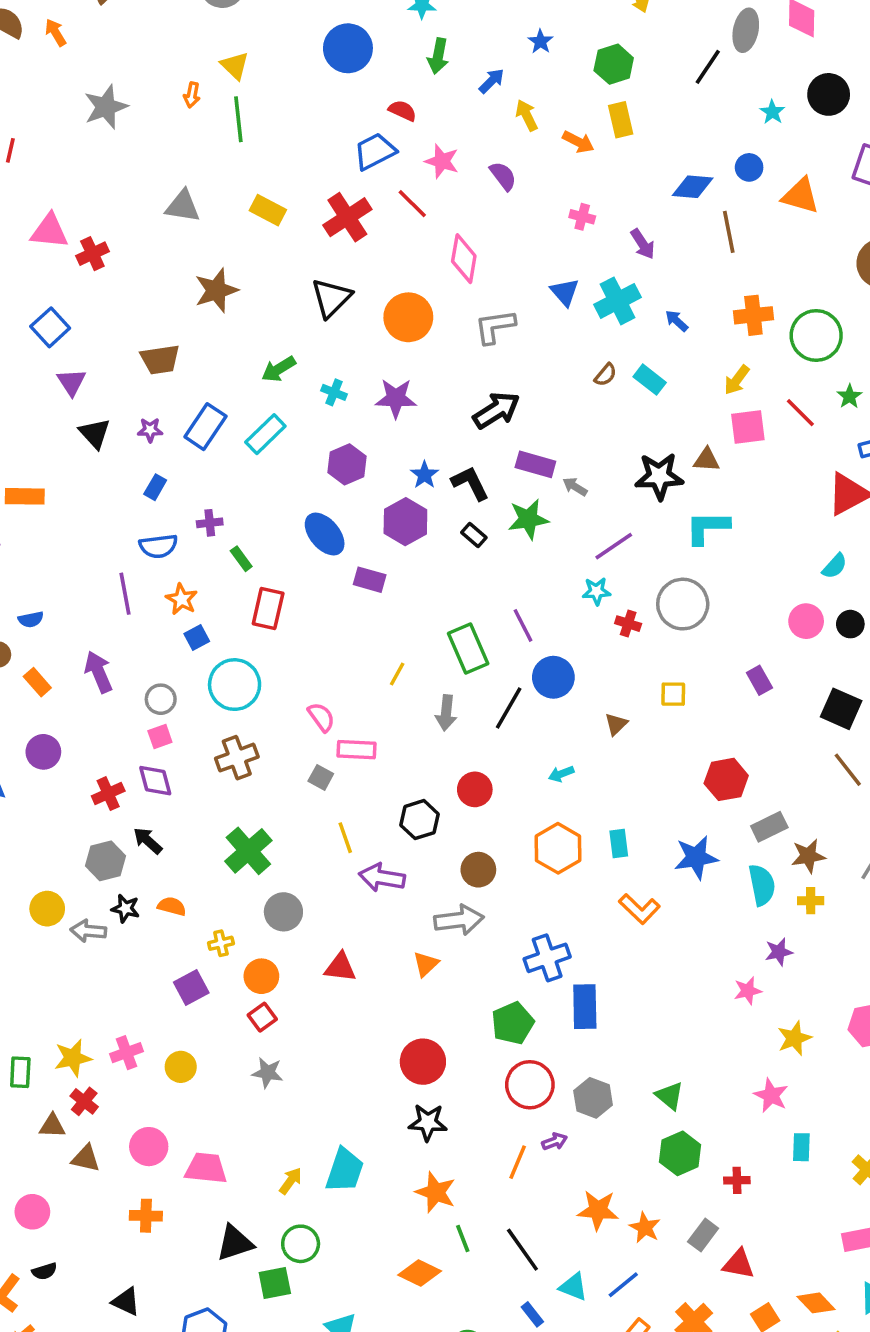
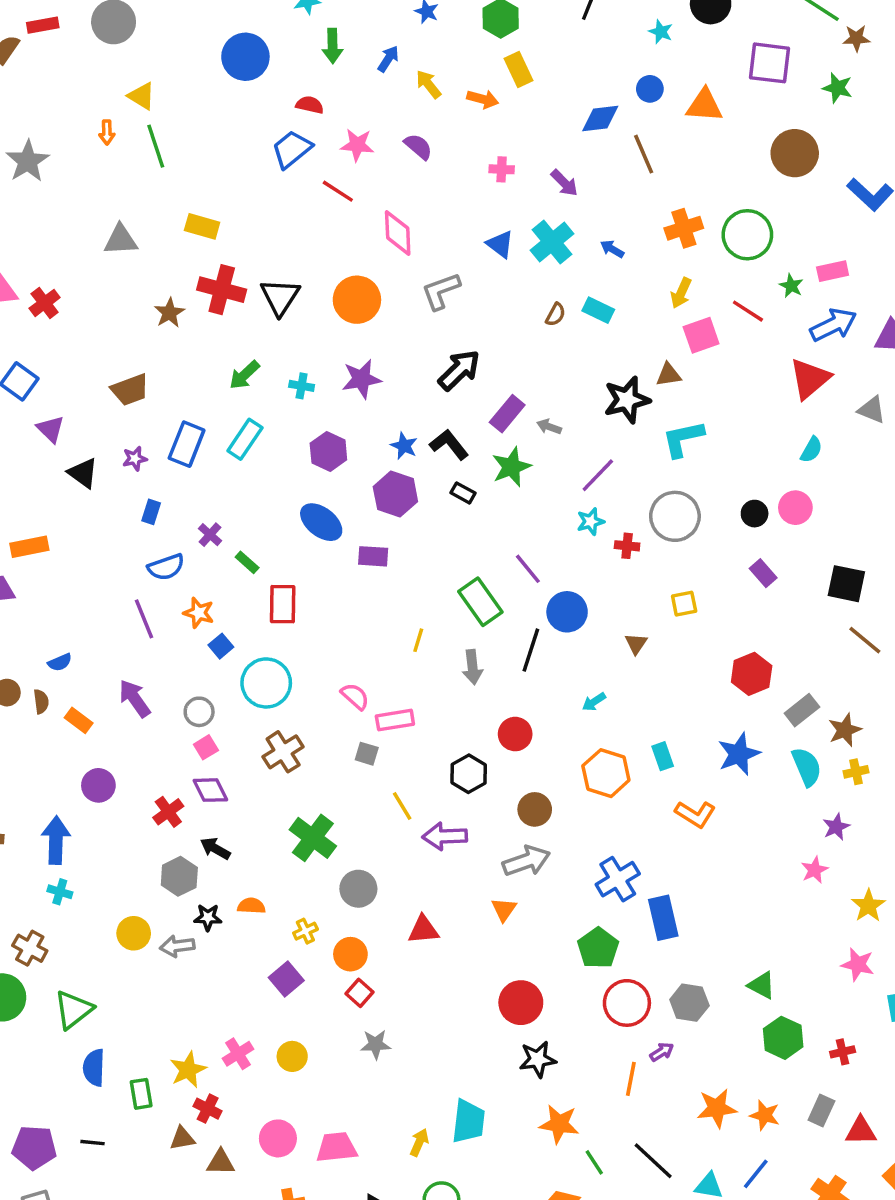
red cross: (347, 217) -> (222, 290), moved, turned -30
brown star: (216, 290) -> (169, 313), size x0.7
purple rectangle: (535, 464) -> (507, 414), turned -54
purple cross: (210, 523) -> (210, 535), turned -30
black circle: (850, 624) -> (755, 514), moved

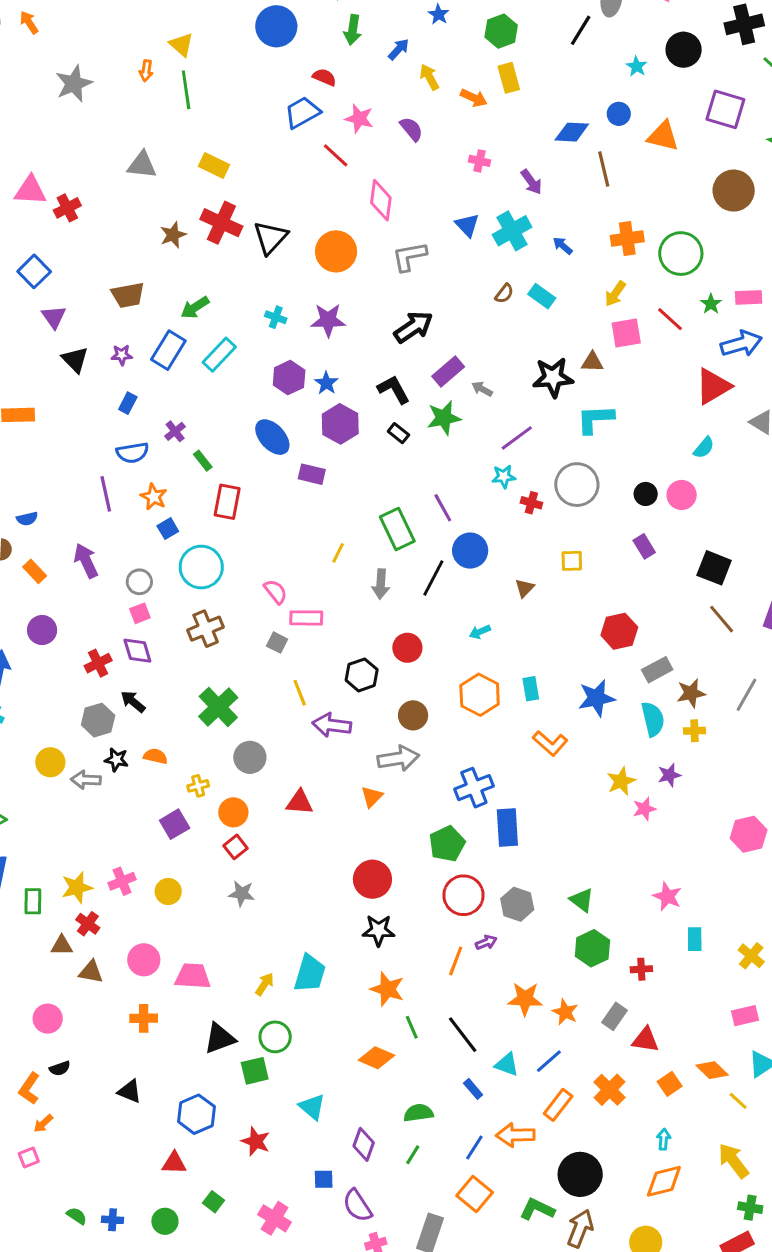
green arrow: (244, 375) -> (195, 307), moved
blue star: (404, 446) -> (326, 383), moved
yellow star: (868, 906) -> (621, 781), moved

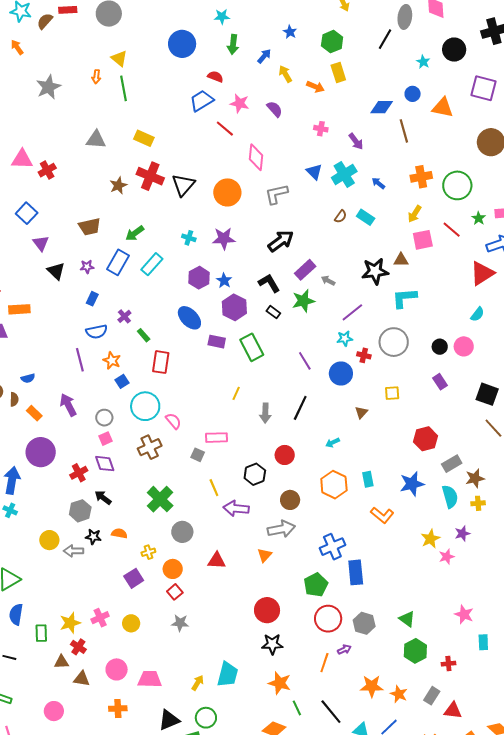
green rectangle: (397, 529) -> (252, 347), moved
blue circle: (470, 551) -> (341, 374), moved
pink semicircle: (276, 592) -> (173, 421), moved
purple circle: (42, 630) -> (41, 452), size x1.5

